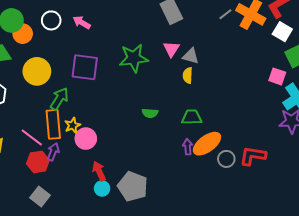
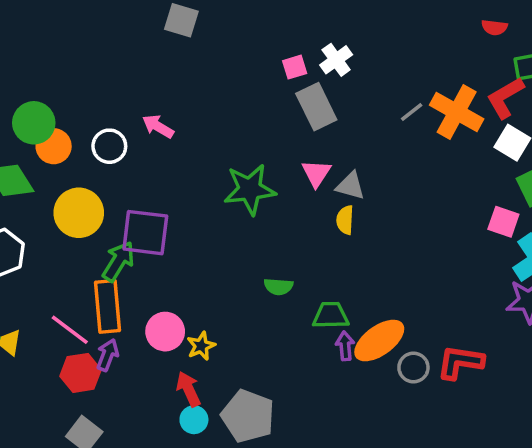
white circle: (51, 20) -> (109, 146), moved
purple square: (85, 67) -> (145, 233), moved
green trapezoid: (192, 117) -> (331, 315), moved
yellow star: (73, 125) -> (201, 346), moved

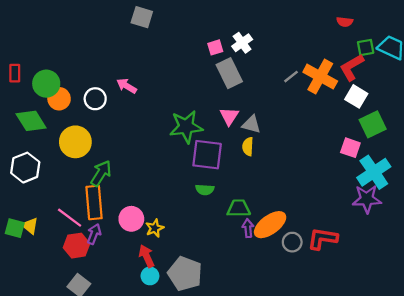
purple square: (145, 233) -> (207, 155), moved

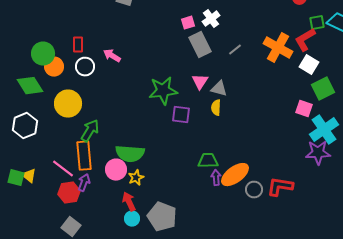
red rectangle: (15, 73) -> (78, 45), moved
gray line: (291, 77) -> (235, 50), moved
purple square: (207, 155) -> (181, 115), size x0.7
green semicircle: (205, 190) -> (130, 154), moved, size x1.8

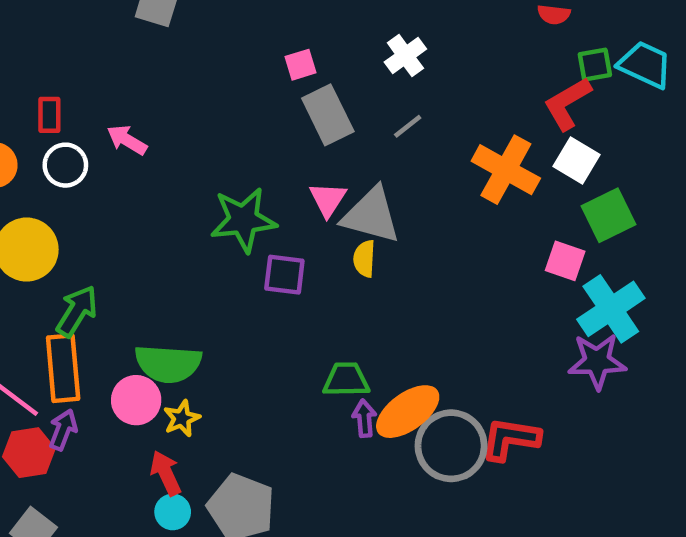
white cross: (211, 19) -> (405, 56), moved
orange cross: (278, 48) -> (506, 170), moved
gray triangle: (219, 89) -> (371, 215), size x1.6
gray circle: (254, 190) -> (451, 446), size x1.8

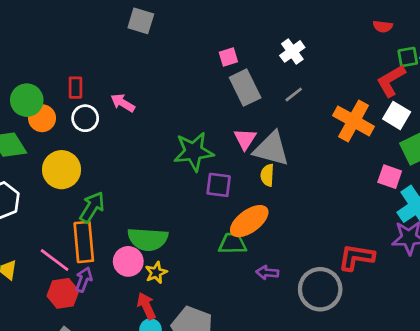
green trapezoid: (346, 380) -> (233, 243), moved
orange ellipse: (408, 412) -> (249, 221), moved
purple arrow: (364, 418) -> (267, 273), turned -80
red L-shape: (510, 439) -> (356, 257), moved

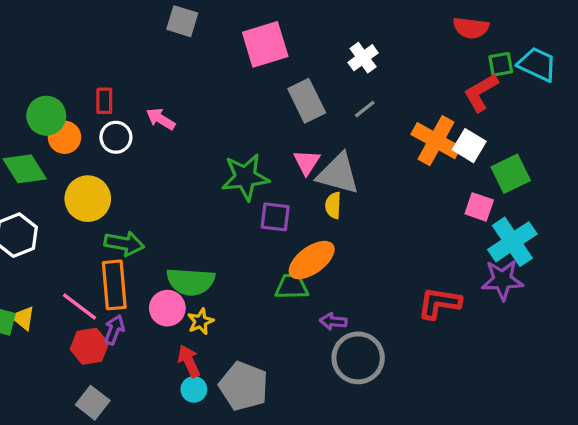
red semicircle: (383, 26) -> (471, 28), size x1.5
pink square: (228, 57) -> (265, 44), moved, size x2.0
white square: (397, 115) -> (469, 146), moved
green arrow: (92, 207) -> (124, 243), turned 68
gray circle: (320, 289) -> (358, 358), moved

